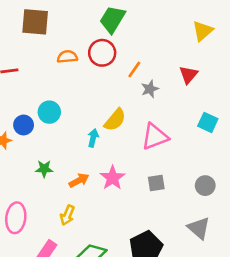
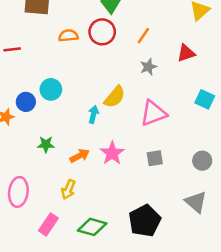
orange line: (134, 70) -> (143, 36), moved
red triangle: (188, 75) -> (186, 53), turned 30

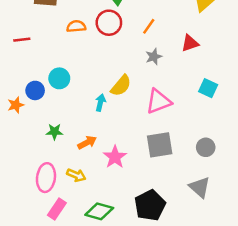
pink star: (112, 153) -> (115, 157), moved
gray square: (155, 158) -> (160, 145), size x1.6
yellow arrow: (68, 189) -> (76, 175), turned -90
pink ellipse: (18, 192) -> (46, 178), moved

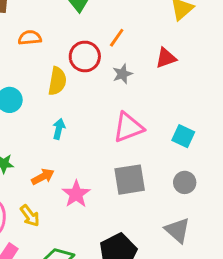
red circle: (109, 23) -> (85, 56), moved
yellow semicircle: (121, 86) -> (57, 81), moved, turned -30
cyan square: (208, 88) -> (183, 136), moved
yellow arrow: (76, 175) -> (30, 216), turned 30

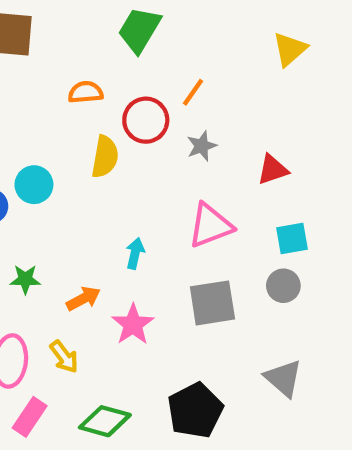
orange semicircle: (30, 38) -> (86, 92), moved
red triangle: (166, 58) -> (273, 170), moved
cyan arrow: (59, 129) -> (135, 253), moved
cyan square: (183, 136) -> (292, 238), turned -35
gray circle: (185, 182) -> (283, 286), moved

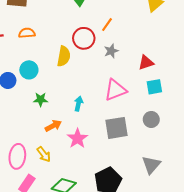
orange semicircle: (86, 92) -> (27, 33), moved
cyan square: (292, 238) -> (154, 87), moved
green star: (25, 279) -> (41, 99), moved
gray triangle: (283, 378) -> (151, 165), turned 30

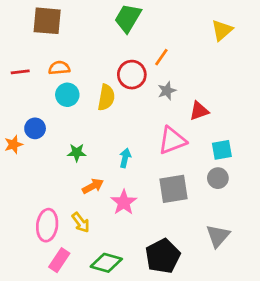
red triangle: (146, 63) -> (199, 111), moved
cyan circle: (29, 70) -> (67, 95), moved
cyan square: (154, 87) -> (222, 150), moved

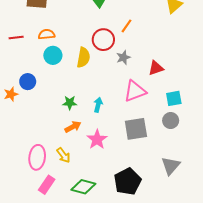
gray star: (167, 91) -> (123, 57), moved
green star: (77, 153) -> (70, 103), moved

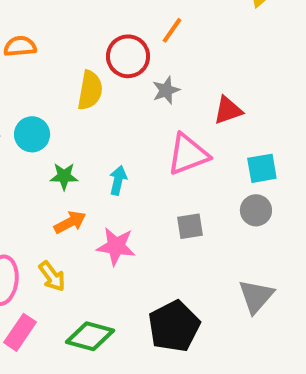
cyan circle: (53, 55) -> (32, 134), moved
gray square: (136, 129) -> (190, 226), size x0.6
pink star: (97, 139) -> (116, 246), turned -30

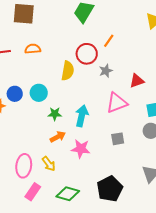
cyan arrow: (118, 180) -> (82, 116), size x1.5

